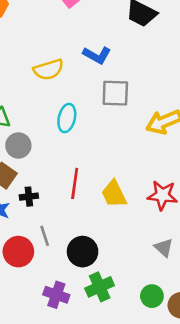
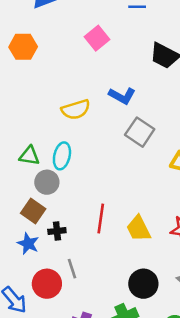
gray square: (115, 93) -> (140, 132), turned 32
cyan ellipse: (67, 118) -> (62, 156), moved
black circle: (83, 252) -> (143, 284), moved

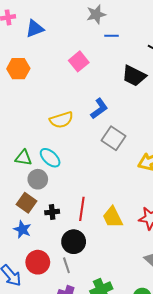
blue L-shape: (122, 96) -> (99, 109), turned -65
cyan ellipse: (62, 156) -> (50, 158), turned -60
black cross: (57, 231) -> (52, 212), moved
gray line: (72, 269) -> (66, 265), moved
black circle: (143, 284) -> (74, 242), moved

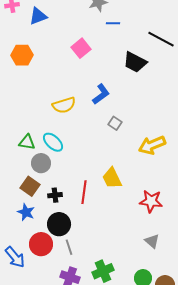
gray square: (114, 138) -> (115, 123), size x0.6
yellow trapezoid: (113, 217) -> (112, 178), moved
black circle: (74, 242) -> (59, 224), moved

